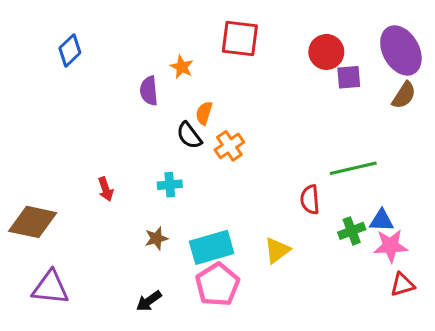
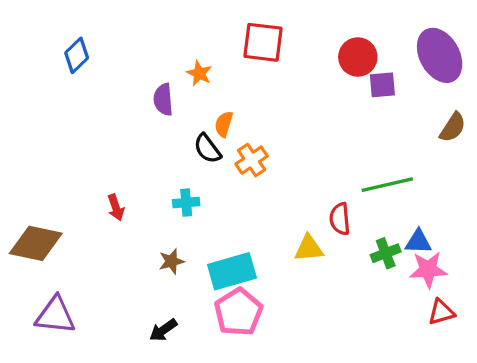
brown semicircle: (404, 95) -> (453, 127), moved
yellow triangle: (277, 250) -> (309, 248), moved, turned 32

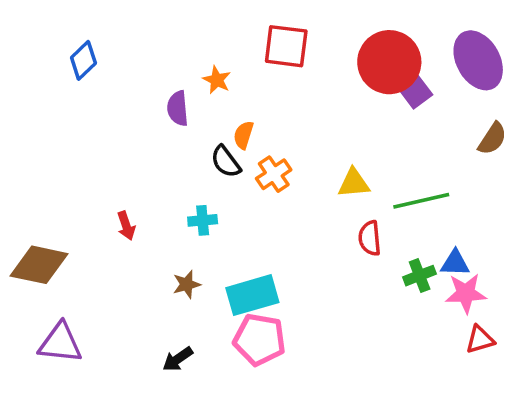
red circle: (358, 57) -> (389, 62), size x1.5
purple square: (382, 85) -> (416, 92), turned -32
yellow triangle: (309, 248) -> (354, 183), moved
pink pentagon: (238, 312) -> (259, 340), turned -30

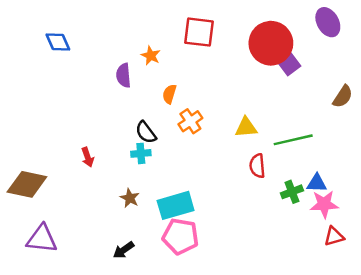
blue diamond: (83, 60) -> (58, 42), turned -70
purple ellipse: (478, 60) -> (328, 22), moved, size x0.7
black semicircle: (226, 162) -> (146, 132), moved
brown star: (187, 284) -> (130, 198), turned -30

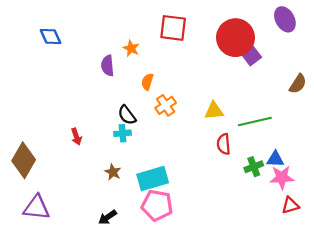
brown diamond: (27, 184) -> (24, 160), turned -72

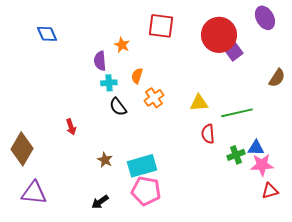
cyan cross: (123, 133) -> (109, 83), moved

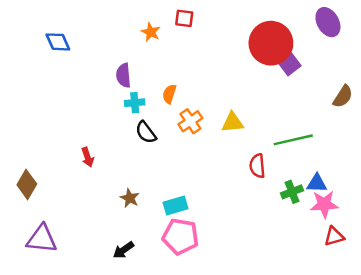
red square: (161, 26) -> (184, 18), moved, size x0.6
orange star: (122, 45) -> (151, 32), moved
yellow triangle: (199, 103) -> (233, 122), moved
brown diamond: (22, 149) -> (27, 184), size x0.7
cyan rectangle: (142, 166) -> (176, 205), size x0.7

